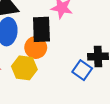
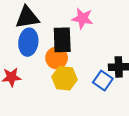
yellow hexagon: (24, 68) -> (64, 78), moved

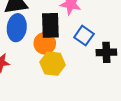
blue square: (103, 81) -> (84, 36), moved

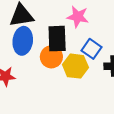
yellow hexagon: (53, 64) -> (75, 66), moved

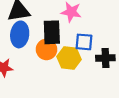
blue square: (92, 49) -> (84, 42), turned -30

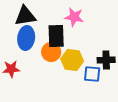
blue square: (84, 42) -> (92, 74), moved

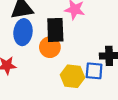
yellow hexagon: (72, 60) -> (73, 76), moved

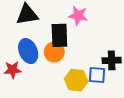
blue ellipse: (23, 32) -> (28, 51), moved, turned -30

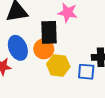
yellow hexagon: (76, 80) -> (58, 65), moved

